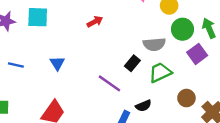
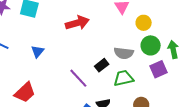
red arrow: (95, 22) -> (77, 23), size x1.6

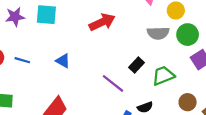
blue triangle: (38, 51) -> (63, 61), turned -32
gray semicircle: (124, 53) -> (158, 33), moved

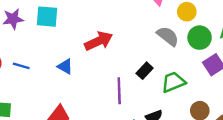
red arrow: (102, 22) -> (99, 41), moved
gray semicircle: (158, 33) -> (168, 36), turned -140
purple line: (113, 83) -> (119, 91), turned 50

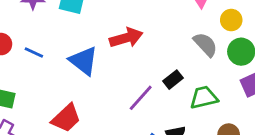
blue triangle: (65, 66) -> (84, 61), size x1.6
purple line: (119, 91) -> (141, 98), turned 35

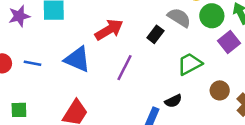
black rectangle: (173, 80) -> (155, 34), moved
purple line: (141, 98) -> (124, 68), moved

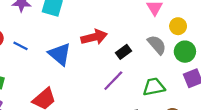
black rectangle: (155, 34) -> (124, 52), moved
purple line: (124, 68) -> (113, 81), moved

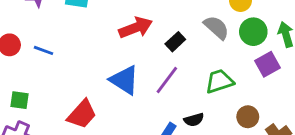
blue triangle: (60, 54) -> (124, 80), moved

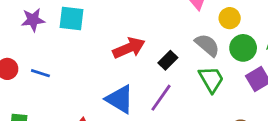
green trapezoid: (219, 81) -> (211, 79), moved, turned 80

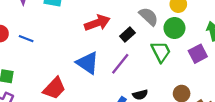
gray semicircle: (207, 45) -> (149, 16), moved
green circle: (243, 48) -> (174, 28), moved

